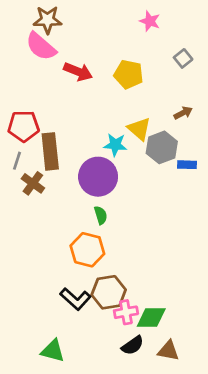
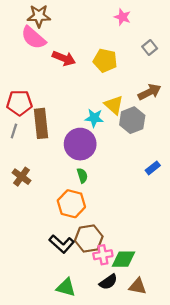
brown arrow: (183, 113) -> (150, 92), size x1.5
blue rectangle: (187, 165) -> (153, 168), moved, turned -40
brown cross: (33, 183) -> (22, 177), moved
green triangle: (53, 351) -> (66, 287), moved

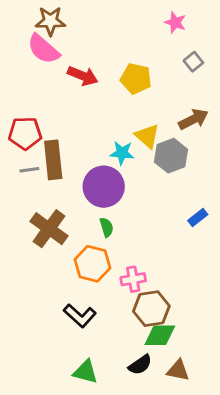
pink star: (122, 17) -> (175, 22), moved
gray line: (14, 131) -> (29, 170), moved, turned 64
brown cross: (22, 177) -> (49, 229), moved, size x1.5
brown hexagon: (89, 238) -> (151, 309), moved
pink cross: (103, 255) -> (133, 279), moved

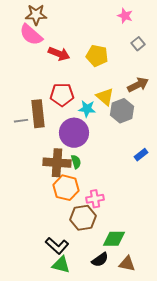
red pentagon: (25, 133) -> (62, 95), moved
brown cross: (49, 229) -> (57, 163), moved, turned -32
brown hexagon: (151, 309) -> (83, 218), moved
black L-shape: (80, 316) -> (57, 246), moved

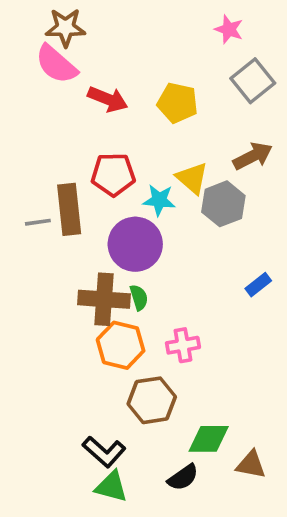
gray square: (138, 44) -> (253, 81), size x1.6
pink cross: (95, 199) -> (183, 345), moved
brown triangle: (127, 264) -> (251, 465), moved

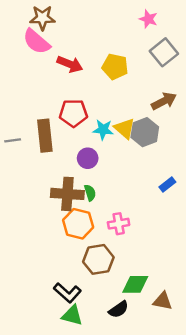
yellow triangle: (192, 178) -> (125, 128), moved
gray line: (38, 222) -> (13, 140), moved
purple circle: (135, 244) -> (88, 158), size x0.6

